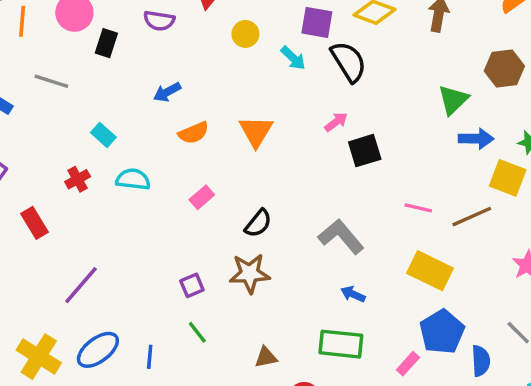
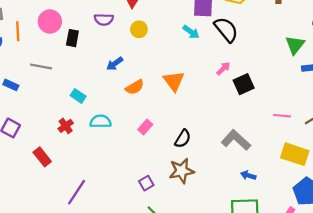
yellow circle: (245, 34) -> (139, 29), moved

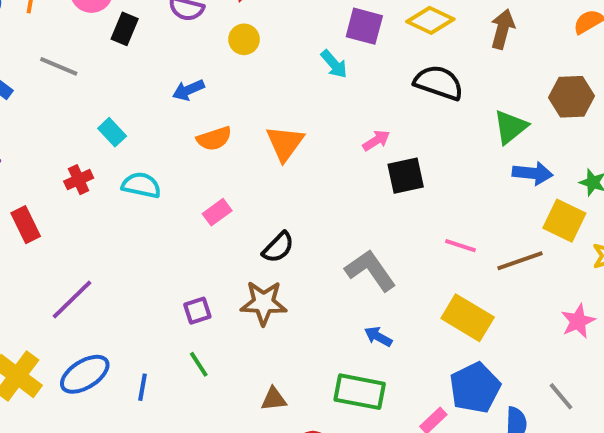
black semicircle: (226, 30) -> (439, 83), moved, turned -44

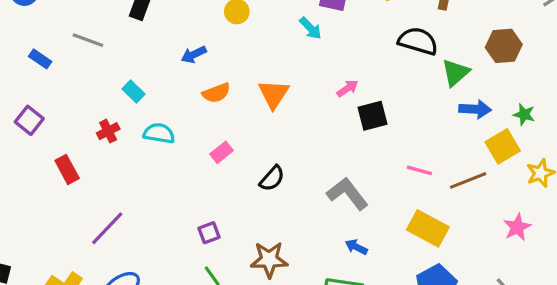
black semicircle: (439, 83) -> (418, 41), moved
yellow square: (564, 221) -> (503, 146), turned 36
brown star: (264, 303) -> (269, 260), moved

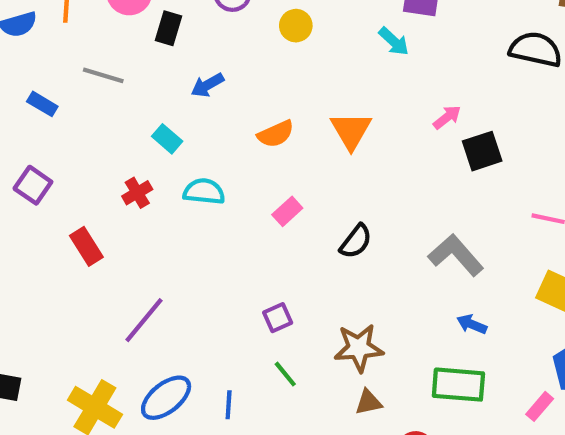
blue arrow: (194, 55) -> (207, 85), moved

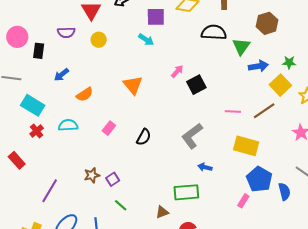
orange semicircle: (276, 134) -> (85, 94), moved
cyan rectangle: (167, 139) -> (33, 105), moved, size x1.6
gray L-shape: (456, 255) -> (192, 136), turned -76
brown star: (359, 348) -> (92, 175), moved, size x0.7
green rectangle: (458, 385) -> (186, 192), moved

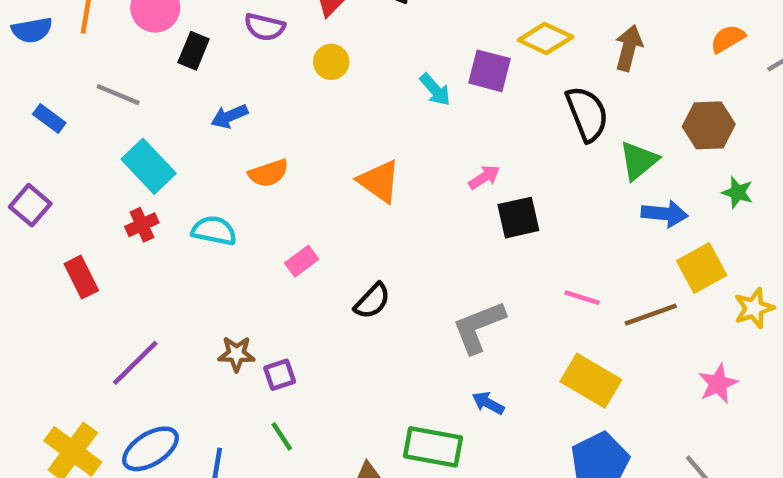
purple square: (156, 17) -> (490, 71), moved
black semicircle: (214, 32) -> (587, 114), turned 50
green star: (289, 62) -> (738, 192), moved
orange triangle: (133, 85) -> (379, 181), turned -30

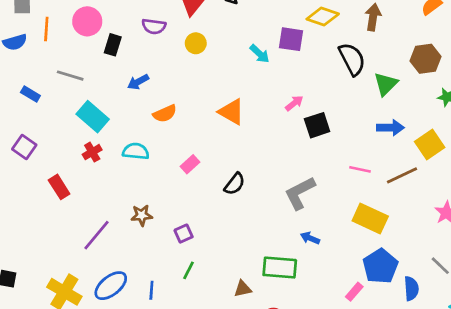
blue arrow: (665, 214) -> (390, 128), moved
brown star: (236, 354) -> (142, 215), moved
green line: (282, 436) -> (188, 270), turned 66

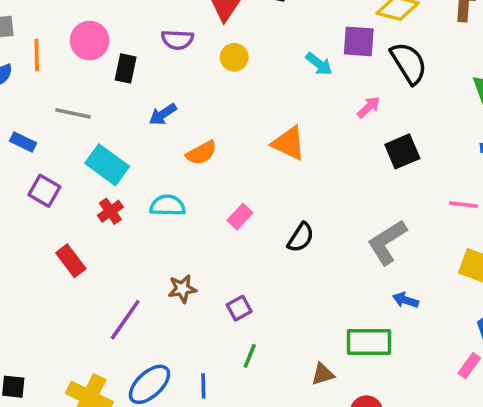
black semicircle: (352, 59) -> (409, 63), moved
pink arrow: (294, 103) -> (369, 107), moved
purple square: (24, 147) -> (44, 191), moved

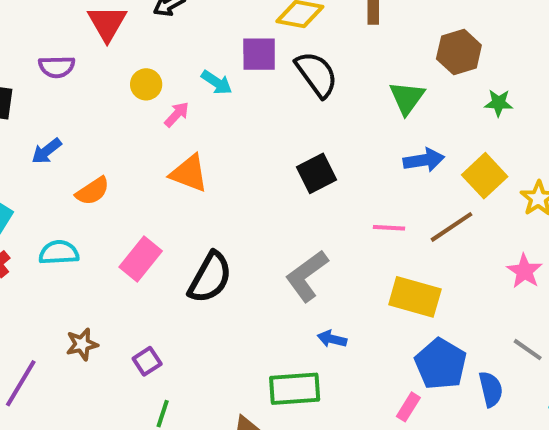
yellow circle: (234, 57) -> (146, 84), moved
pink arrow: (369, 107) -> (177, 114), moved
pink rectangle: (240, 217) -> (141, 259), size x1.5
black semicircle: (301, 237) -> (210, 277), size x1.5

